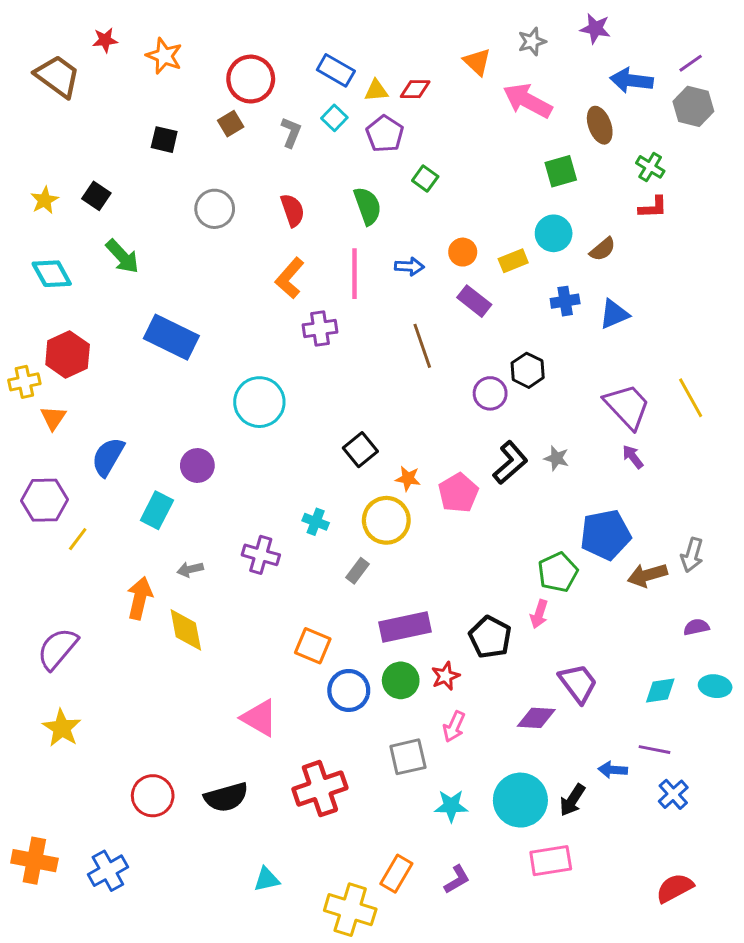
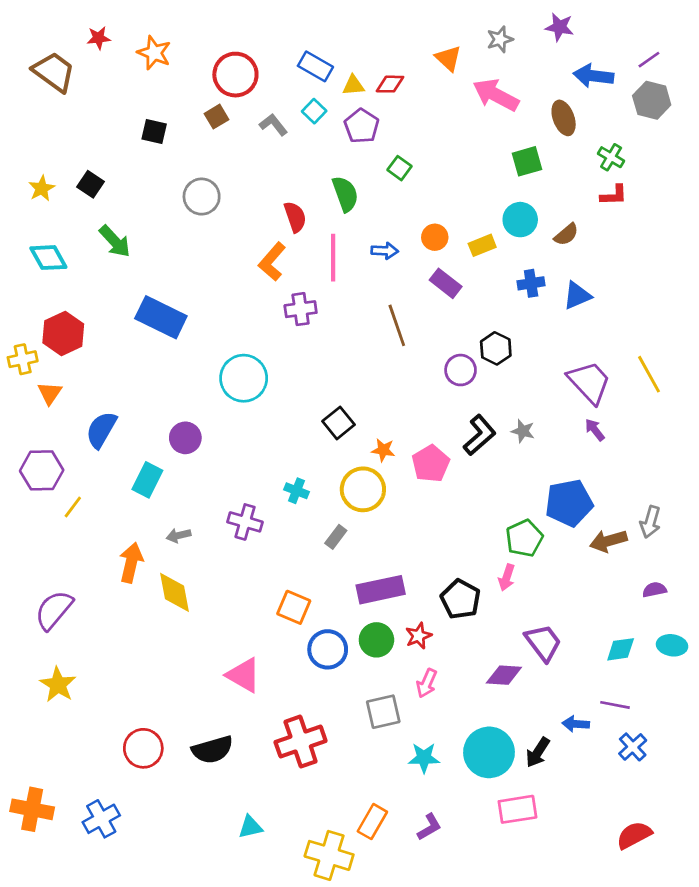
gray L-shape: (291, 132) -> (273, 125), turned -60
red semicircle: (293, 210) -> (295, 217), moved

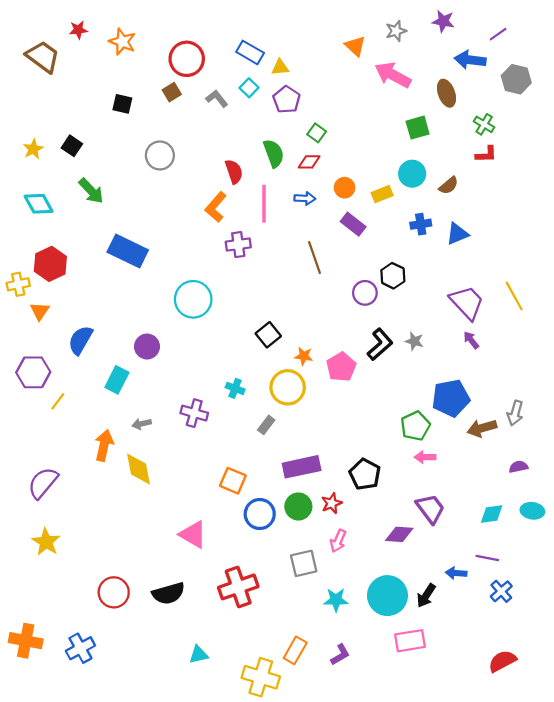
purple line: (649, 60) -> (498, 34), moved
red diamond: (390, 84) -> (309, 162), moved
pink arrow: (507, 577) -> (425, 457), moved, turned 72

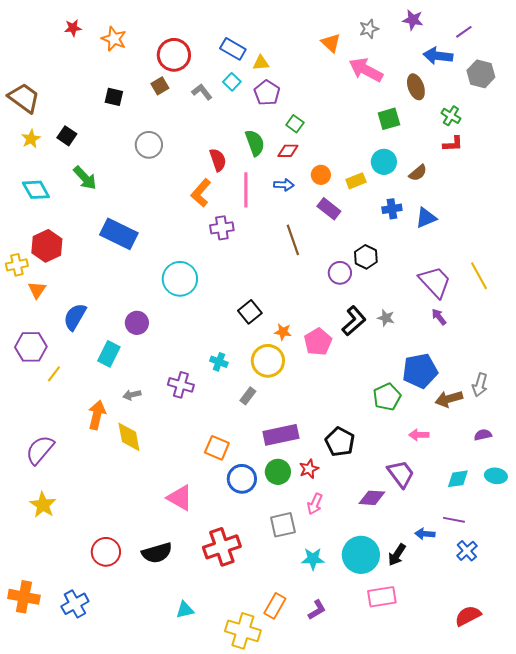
brown trapezoid: (43, 57) -> (24, 98), moved
pink arrow: (425, 457) -> (419, 435), moved

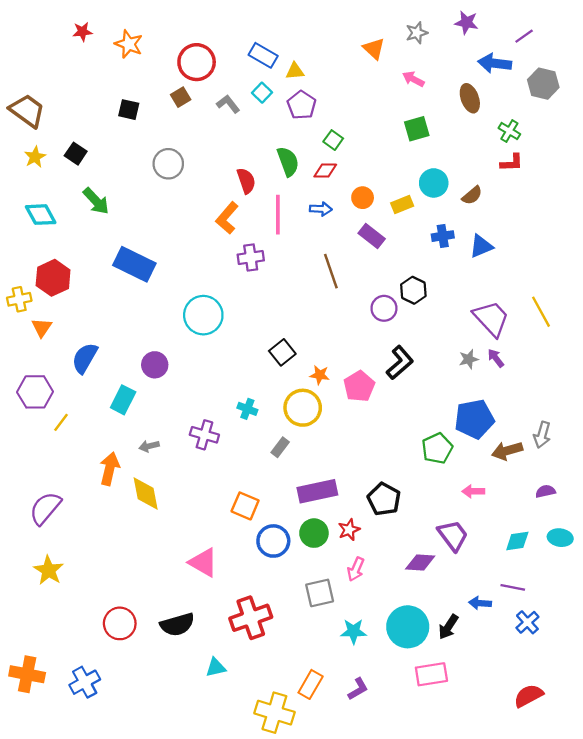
pink arrow: (366, 70) -> (413, 79), size x0.6
green square: (389, 119) -> (417, 129), moved
gray star: (386, 318) -> (469, 359), moved, turned -30
cyan triangle: (185, 610) -> (216, 667), moved

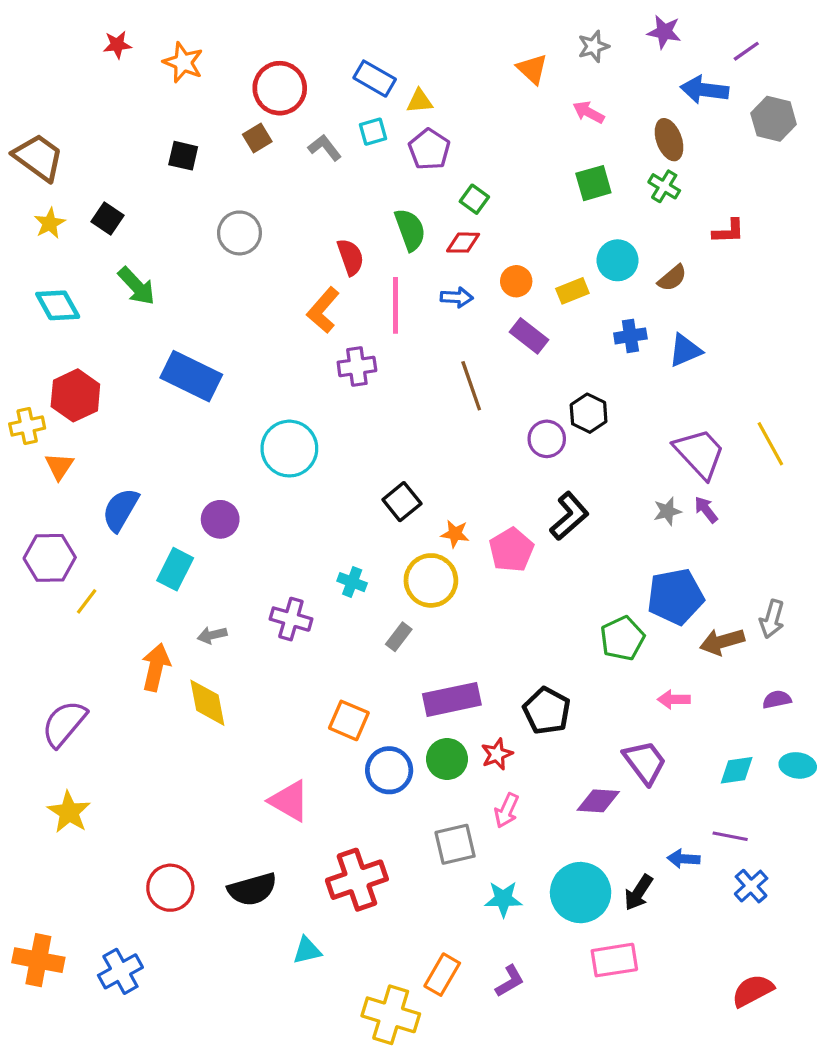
cyan square: (262, 93) -> (373, 132), turned 30
green cross: (509, 131) -> (664, 186), moved

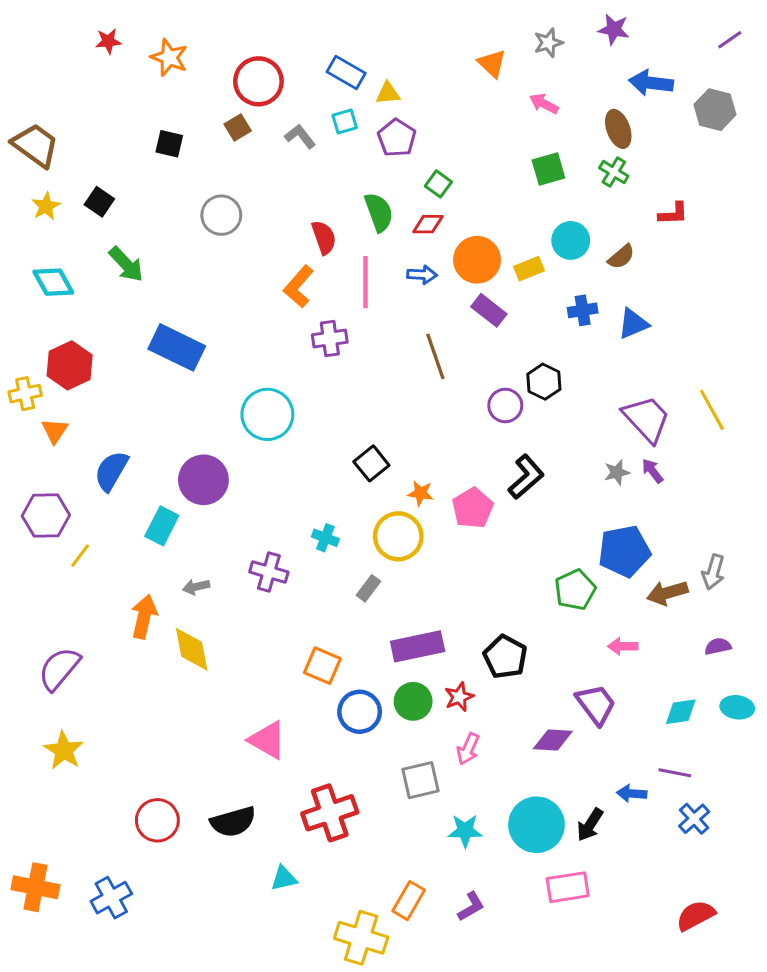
purple line: (746, 51) -> (730, 40), moved
orange circle: (516, 281) -> (477, 260), size x1.6
purple circle: (220, 519) -> (203, 480), size x1.4

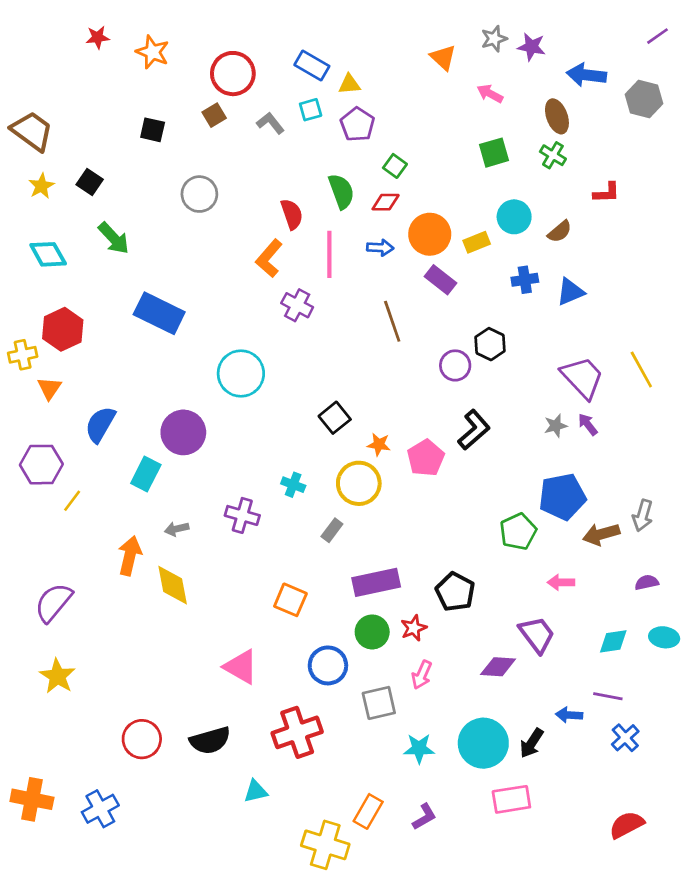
purple star: (614, 29) -> (532, 47), moved
purple cross: (330, 339) -> (297, 305), turned 36
blue circle: (360, 712) -> (328, 665), moved

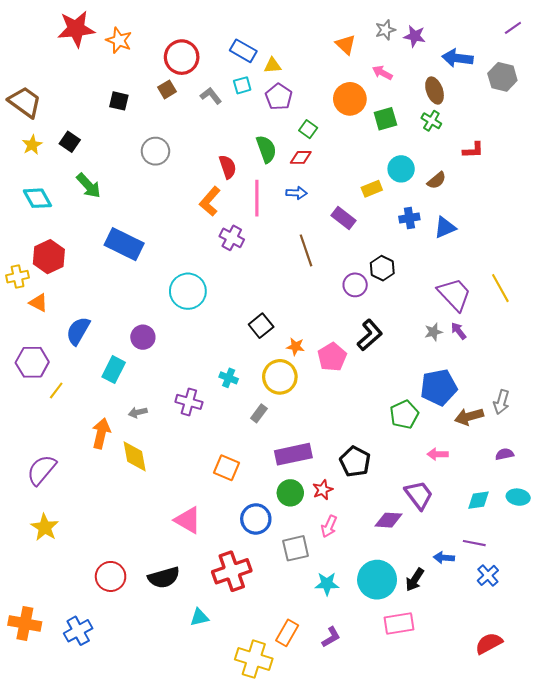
red star: (98, 37) -> (76, 29), size x2.0
orange circle: (430, 234) -> (350, 99), moved
orange triangle: (49, 388) -> (38, 303), turned -36
purple circle: (183, 432) -> (143, 337), size x0.7

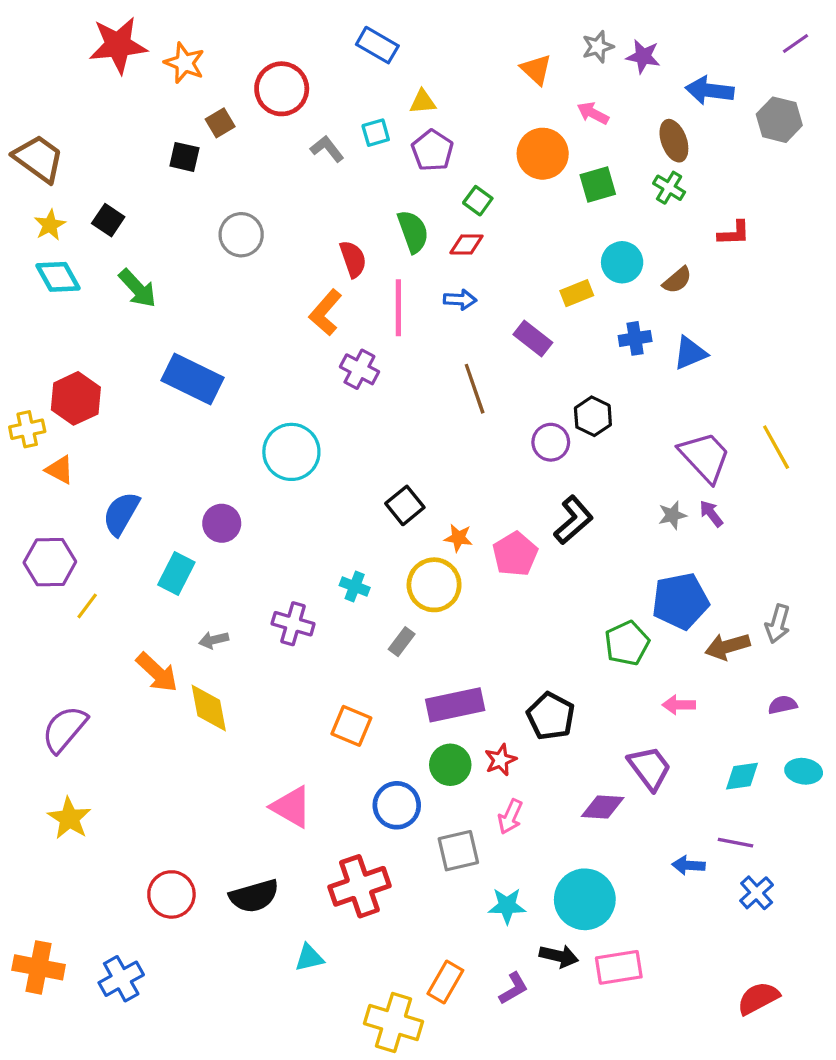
blue rectangle: (243, 51) -> (377, 45), moved
brown square: (167, 89) -> (220, 123), moved
cyan diamond: (37, 198) -> (58, 277), moved
orange arrow: (101, 433) -> (157, 672), turned 120
black arrow: (415, 580) -> (559, 956), moved, turned -110

